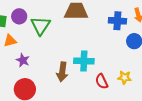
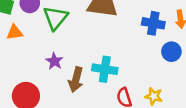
purple star: (23, 60) -> (54, 61), moved

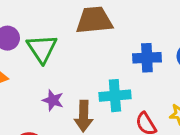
blue cross: (153, 23) -> (147, 58), moved

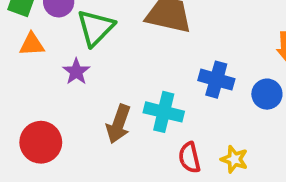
purple star: (53, 100) -> (76, 72), moved

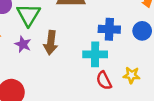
cyan cross: (164, 112) -> (95, 54), moved
brown arrow: (119, 124) -> (51, 43), moved

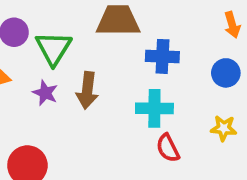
blue cross: (109, 29) -> (162, 56), moved
yellow star: (132, 75) -> (224, 128), moved

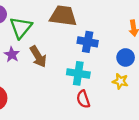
brown arrow: (87, 90) -> (38, 57), turned -45
yellow star: (224, 128) -> (120, 81), moved

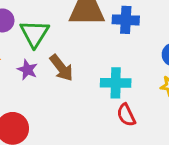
blue cross: (88, 42) -> (126, 20), moved

